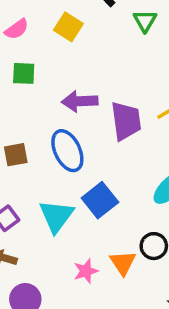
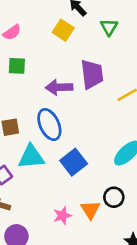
yellow square: (68, 27) -> (63, 30), moved
purple trapezoid: (126, 121) -> (92, 74), moved
cyan triangle: (56, 216) -> (31, 157), moved, turned 48

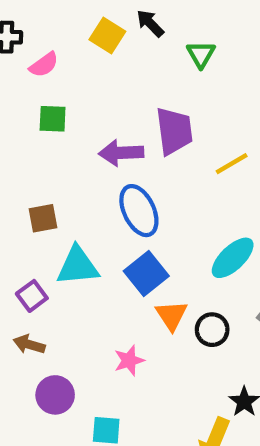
yellow square: (63, 30) -> (107, 35), moved
blue ellipse: (49, 125) -> (139, 211), moved
orange triangle: (90, 210) -> (171, 315), moved

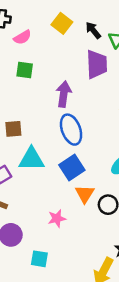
black arrow: (150, 23) -> (93, 30), moved
purple trapezoid: (174, 131) -> (97, 64), moved
purple arrow: (121, 153) -> (64, 94), turned 95

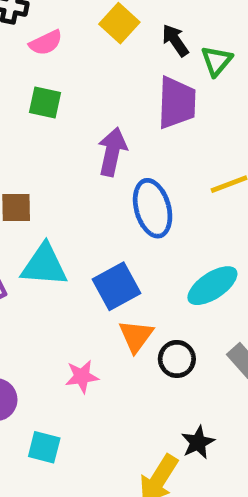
blue ellipse: (71, 130) -> (153, 208), moved

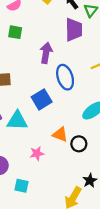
cyan triangle: (44, 265) -> (17, 121), moved
blue square: (117, 286) -> (42, 99), moved
orange triangle: (136, 336) -> (60, 134), turned -42

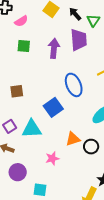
purple arrow: (46, 53) -> (54, 48), moved
orange triangle: (60, 134) -> (73, 139), turned -35

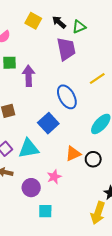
green triangle: (93, 20) -> (79, 27), turned 40
purple arrow: (54, 48) -> (29, 76), moved
purple circle: (18, 172) -> (31, 188), moved

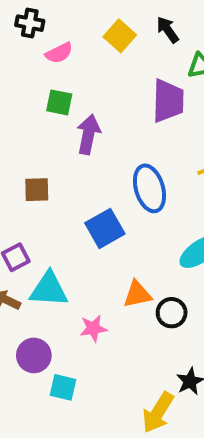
black arrow: (59, 22) -> (168, 30), moved
cyan triangle: (29, 148) -> (49, 289), moved
purple circle: (31, 188) -> (34, 355), moved

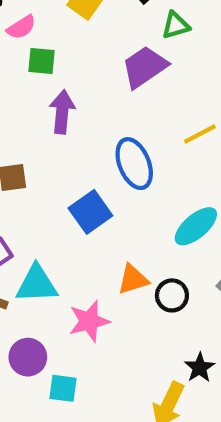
purple trapezoid: (168, 101) -> (145, 67), turned -120
green square: (59, 102) -> (42, 61), moved
pink star: (93, 328) -> (89, 321), size x1.4

